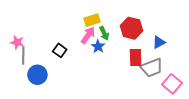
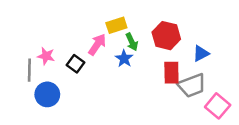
pink arrow: (88, 35) -> (97, 45), moved
pink star: (17, 42) -> (46, 56), moved

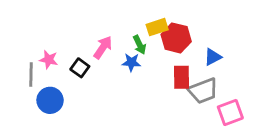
yellow rectangle: (116, 25) -> (157, 27), moved
blue star: (124, 59) -> (131, 62), turned -30
pink square: (218, 106) -> (230, 113), turned 30

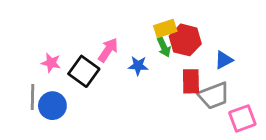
green arrow: (139, 45) -> (164, 47), moved
black square: (80, 68) -> (84, 71), size x1.5
gray line: (31, 75) -> (32, 97), moved

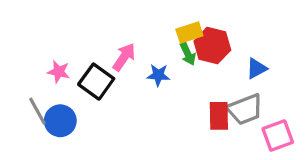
red rectangle: (191, 81) -> (219, 116), moved
gray line: (32, 97) -> (37, 111), turned -30

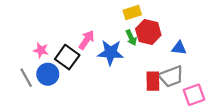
yellow rectangle: (189, 32) -> (132, 13), moved
blue triangle: (256, 68) -> (179, 48), turned 35
blue star: (158, 75) -> (111, 53), size x1.6
blue circle: (60, 121) -> (48, 74), moved

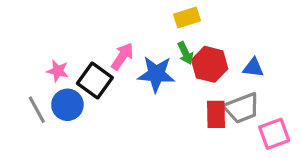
red hexagon: (148, 32) -> (210, 64), moved

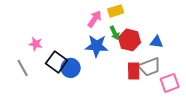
pink arrow: (122, 56) -> (95, 19), moved
black square: (95, 81) -> (57, 62), moved
blue circle: (67, 105) -> (71, 68), moved

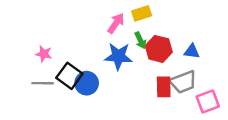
gray line: (23, 68) -> (43, 83), moved, turned -60

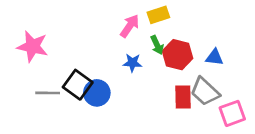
pink star: (44, 54) -> (33, 46), moved, size x1.6
blue star: (118, 56) -> (132, 63), size x0.6
gray trapezoid: (183, 82) -> (205, 92), turned 64

